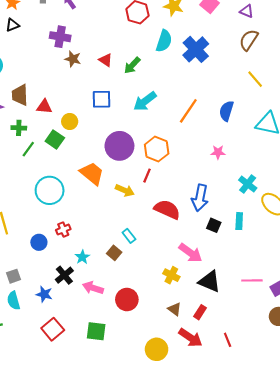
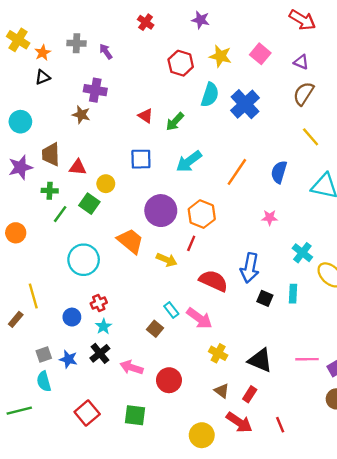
brown star: (73, 59) -> (81, 115), moved
pink arrow: (190, 253) -> (199, 318), moved
cyan star: (82, 257) -> (103, 326), moved
blue star: (44, 294) -> (68, 359), moved

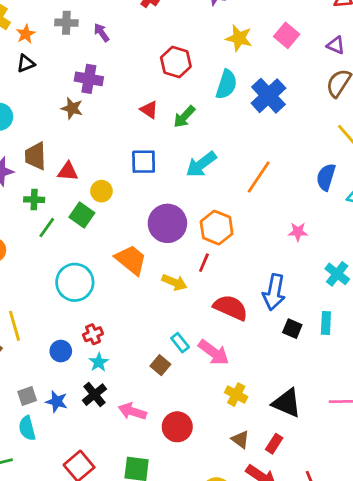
red hexagon: (181, 63) -> (176, 62), moved
blue semicircle: (279, 172) -> (326, 177), moved

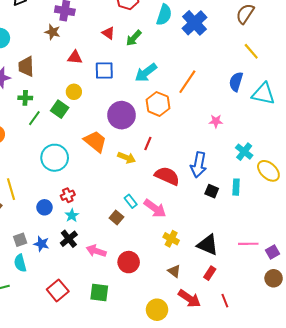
red triangle: (68, 171) -> (75, 57), moved
orange hexagon: (217, 228) -> (158, 104), moved
red rectangle: (274, 444) -> (210, 273), moved

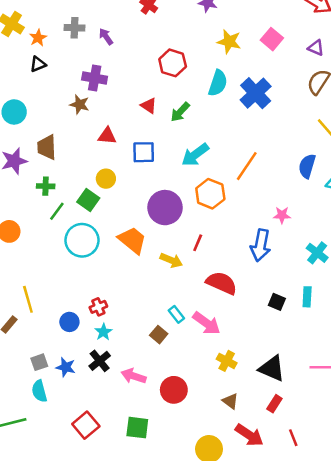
cyan circle: (55, 158) -> (82, 240), moved
blue arrow: (199, 165) -> (261, 245), moved

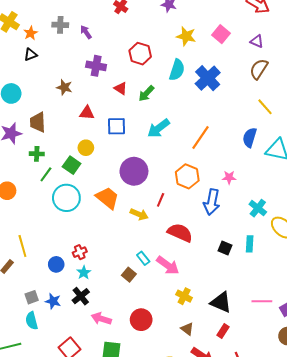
purple cross: (95, 78) -> (96, 66), moved
orange hexagon: (210, 194) -> (187, 176), moved
pink arrow: (134, 376) -> (101, 319), moved

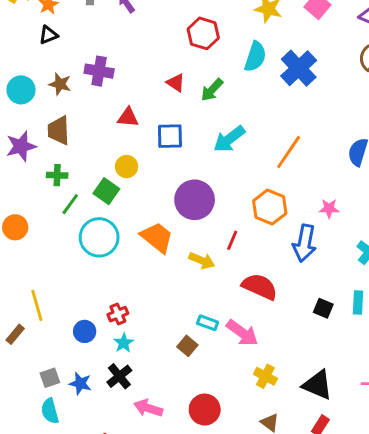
purple cross: (96, 66) -> (99, 71), moved
brown star: (64, 87) -> (60, 84), moved
cyan rectangle: (143, 258) -> (208, 323), turned -32

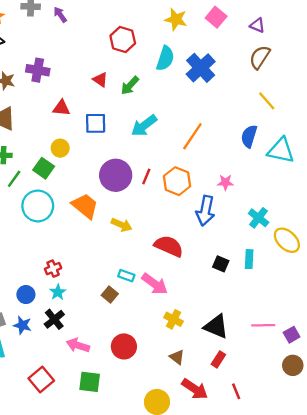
red line: (232, 240) -> (146, 176), moved
blue circle: (85, 331) -> (26, 295), moved

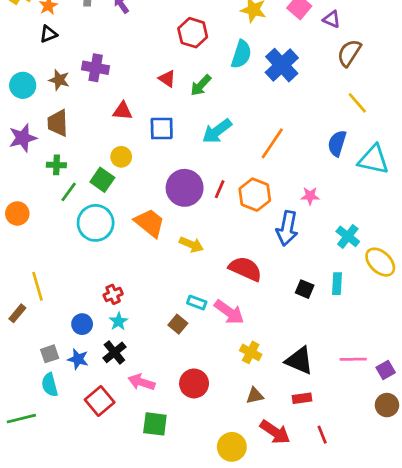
purple triangle: (257, 25) -> (332, 19), moved
brown triangle: (177, 357) -> (255, 396), turned -49
red rectangle: (218, 359) -> (302, 398), turned 49
red square: (41, 380) -> (100, 401), moved

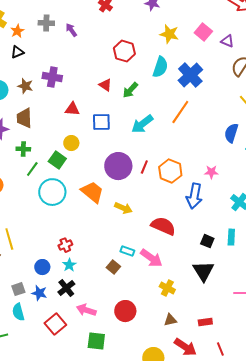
orange line: (272, 143) -> (180, 112), moved
black triangle: (299, 361) -> (203, 271), moved, turned 35

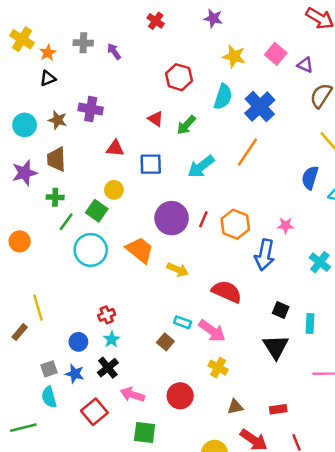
cyan rectangle: (231, 237) -> (310, 323), moved
yellow cross: (167, 288) -> (218, 368), moved

